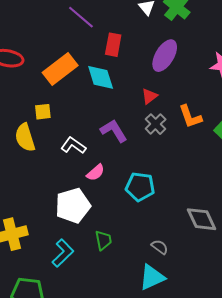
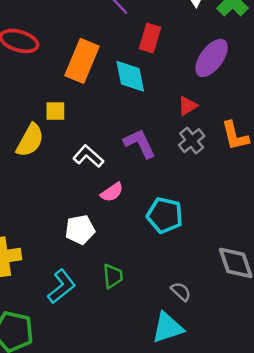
orange rectangle: (60, 69) -> (82, 61), turned -36
yellow semicircle: (25, 138) -> (30, 140), turned -140
white pentagon: (73, 206) -> (80, 230), size x0.7

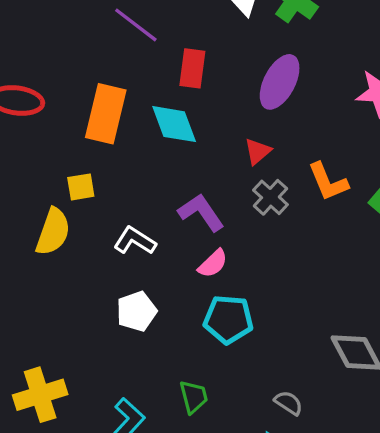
pink semicircle: (112, 192) -> (213, 264), moved
cyan pentagon: (165, 215) -> (228, 319), moved
white pentagon: (80, 230) -> (137, 311), moved

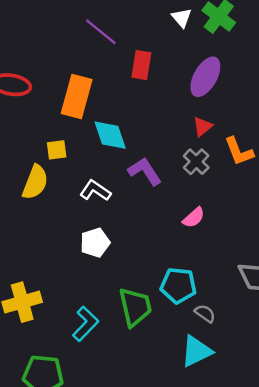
cyan diamond: (174, 124) -> (110, 135), moved
red triangle: (258, 151) -> (203, 127), moved
pink semicircle: (213, 264) -> (194, 218), moved
cyan pentagon: (228, 319) -> (178, 285), moved
green trapezoid: (194, 397) -> (135, 307), size x1.6

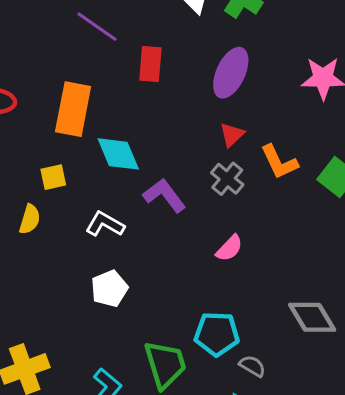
yellow semicircle: (35, 182) -> (30, 219), size x0.7

